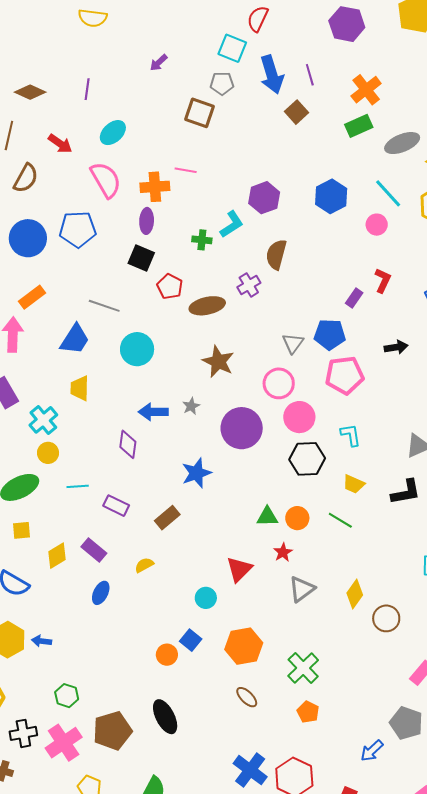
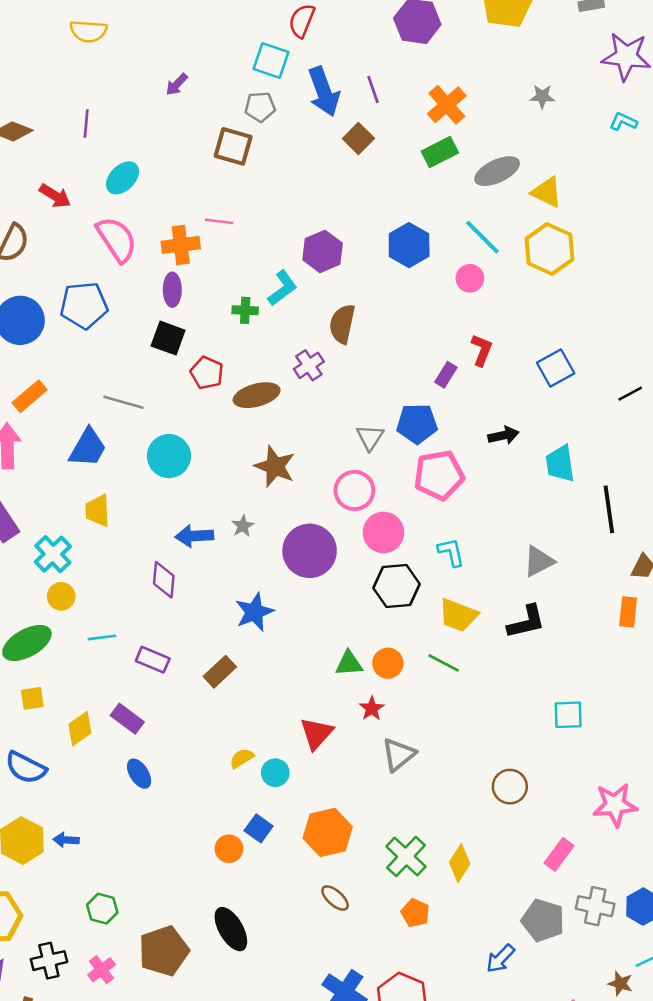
yellow trapezoid: (354, 484) -> (458, 615), size x1.4
yellow semicircle: (144, 565) -> (242, 758), moved
blue ellipse: (101, 593) -> (139, 774), turned -55
yellow diamond: (355, 594) -> (460, 863), moved
pink cross: (64, 743) -> (102, 970), size x0.6

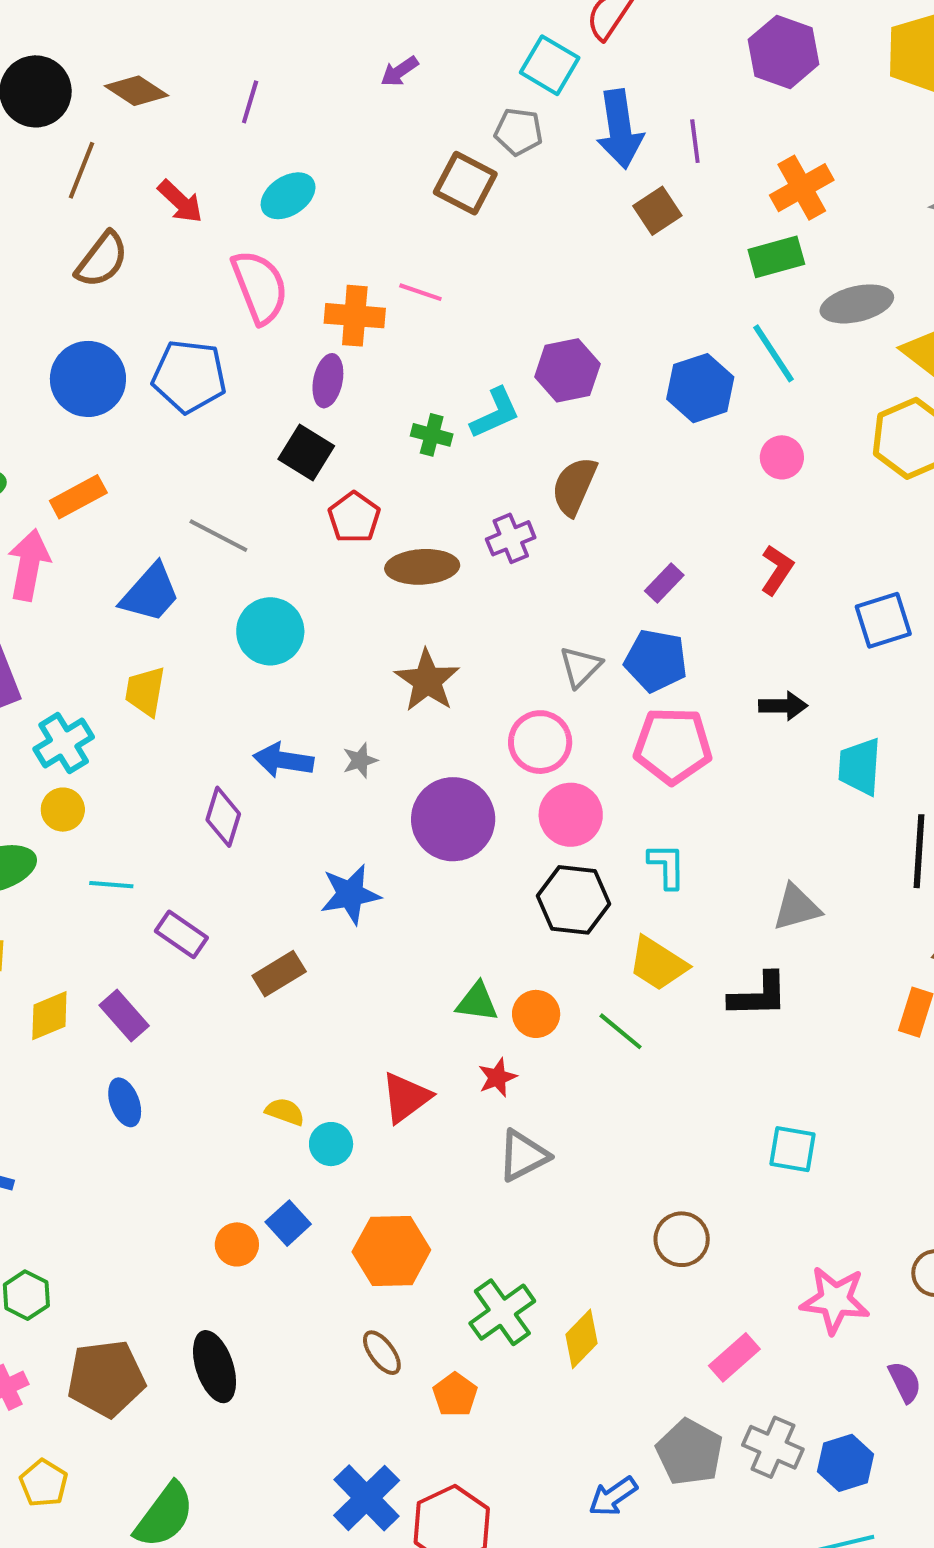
cyan line: (482, 237) -> (774, 353), moved
purple rectangle: (446, 375) -> (664, 583), moved
yellow semicircle: (242, 758) -> (285, 1112), turned 40
orange pentagon: (415, 913) -> (455, 1395), moved

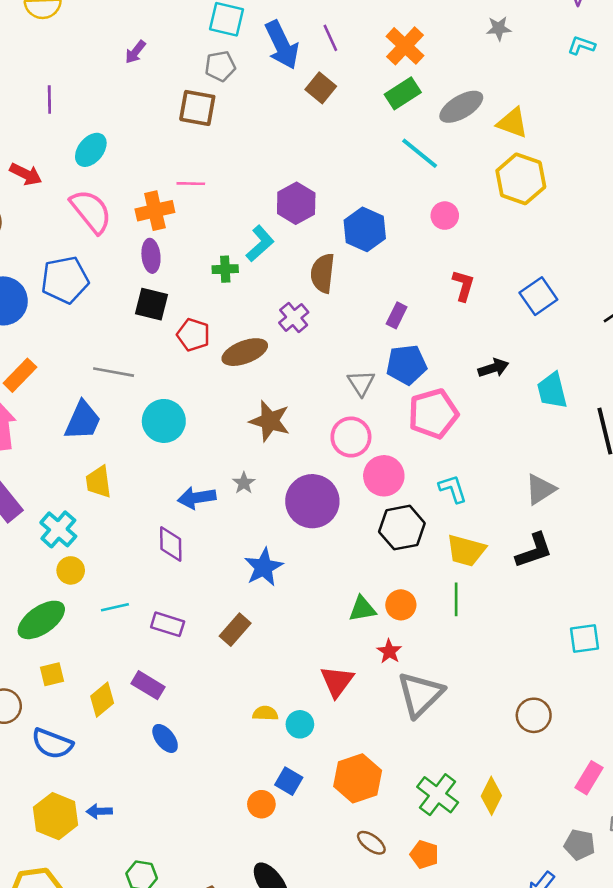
blue hexagon: (700, 388) -> (365, 229), moved
green line: (621, 1031) -> (456, 599), turned 68
gray triangle: (523, 1156) -> (420, 694), size x1.4
gray pentagon: (690, 1452) -> (580, 845), size x0.7

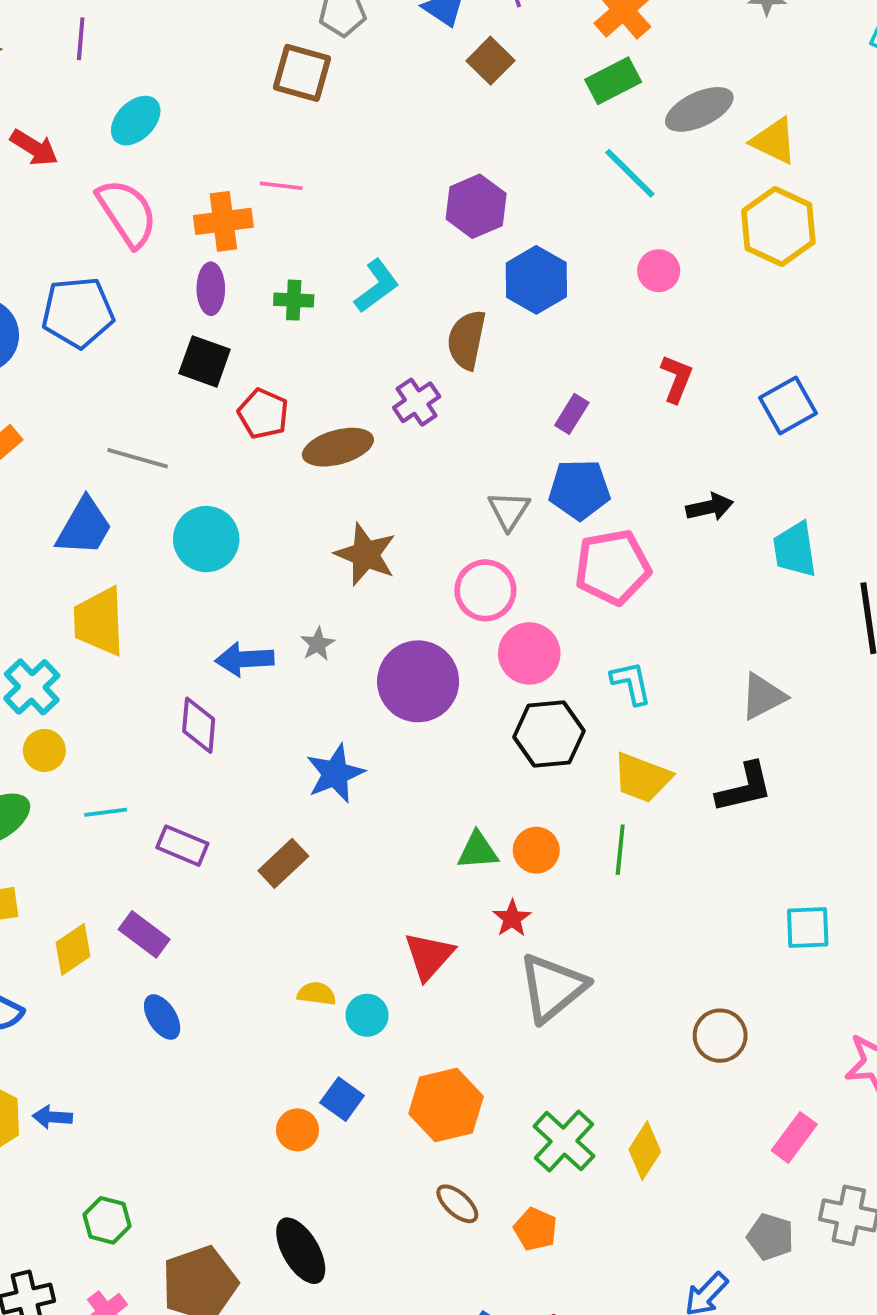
purple hexagon: (296, 203) -> (476, 206), moved
green cross: (225, 269) -> (294, 300), moved
yellow trapezoid: (99, 482) -> (99, 621), size x1.4

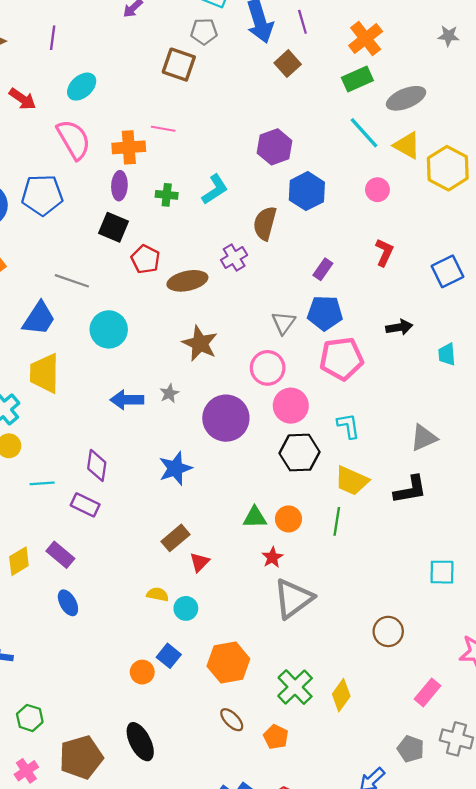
yellow triangle: (774, 141) -> (407, 145), moved
cyan trapezoid: (795, 549) -> (447, 354), size x0.7
purple diamond: (199, 725) -> (97, 465), moved
brown rectangle: (283, 863) -> (176, 538), moved
red triangle: (429, 956) -> (200, 562), moved, size x0.7

